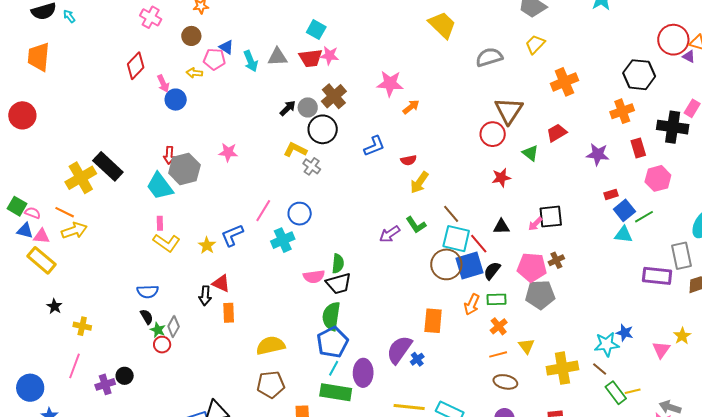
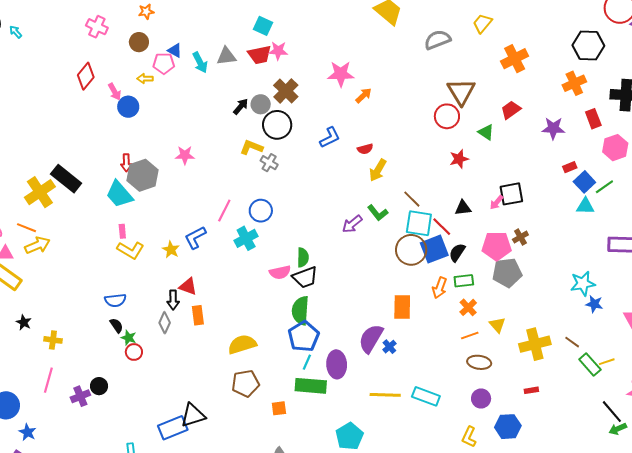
gray diamond: (174, 326) -> (165, 323), moved
cyan star: (607, 344) -> (583, 284), moved

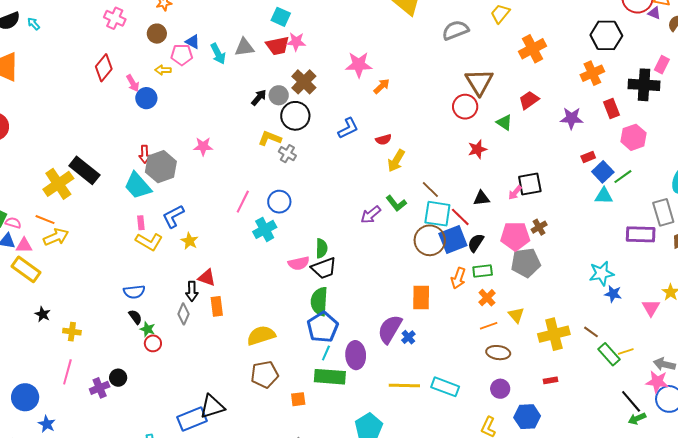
blue L-shape: (195, 238) -> (173, 216), moved

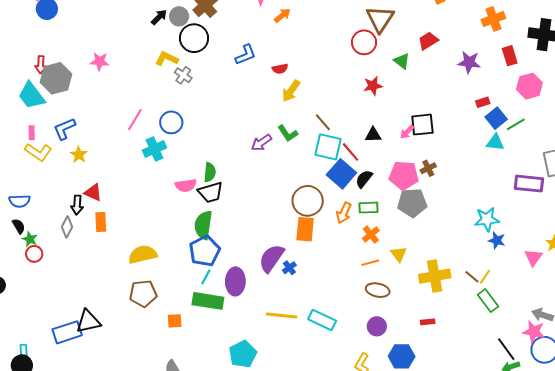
blue square: (453, 239) -> (341, 174), turned -32
brown circle: (430, 240) -> (308, 201), moved
yellow line: (626, 351) -> (485, 277), moved, turned -42

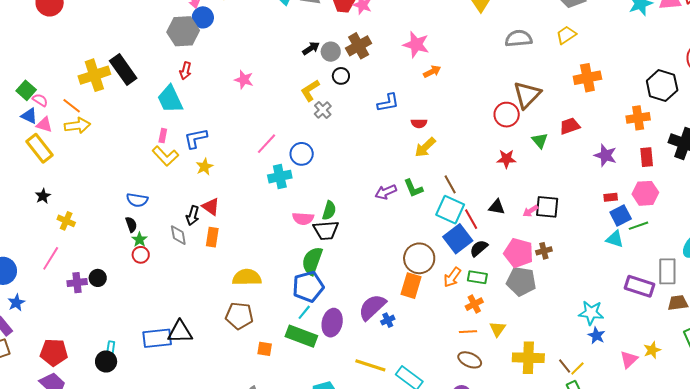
black circle: (194, 38) -> (341, 76), size x0.6
yellow L-shape: (167, 59) -> (310, 90), turned -70
gray hexagon: (56, 78) -> (183, 31), moved
pink hexagon: (529, 86) -> (645, 193), moved
gray diamond: (67, 227) -> (178, 235), turned -50

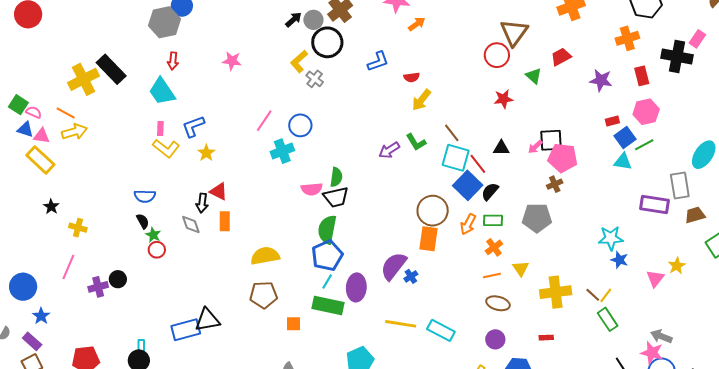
black circle: (341, 76) -> (327, 42), size x1.8
pink pentagon: (519, 253) -> (563, 158), moved

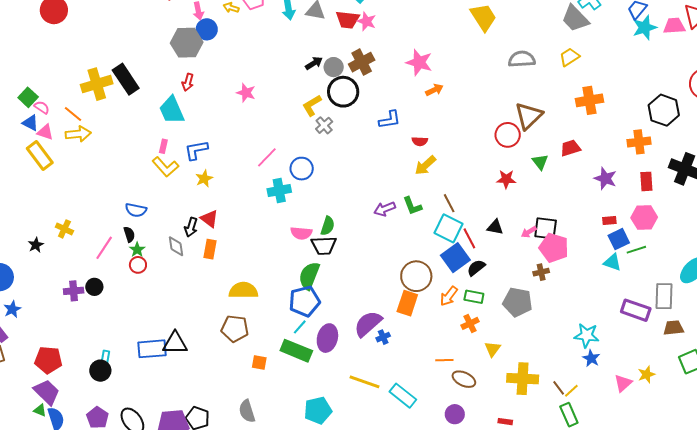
black star: (51, 207) -> (36, 245), moved
pink line: (68, 267) -> (104, 248), moved
orange line: (492, 275) -> (444, 360), moved

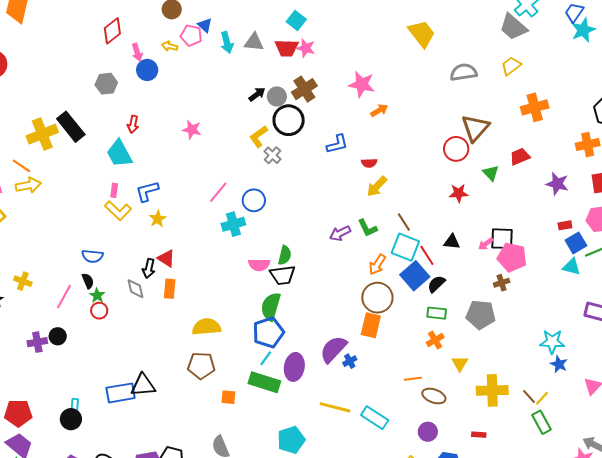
gray hexagon: (187, 43) -> (106, 84), moved, size x0.7
orange arrow: (449, 296) -> (377, 265), moved

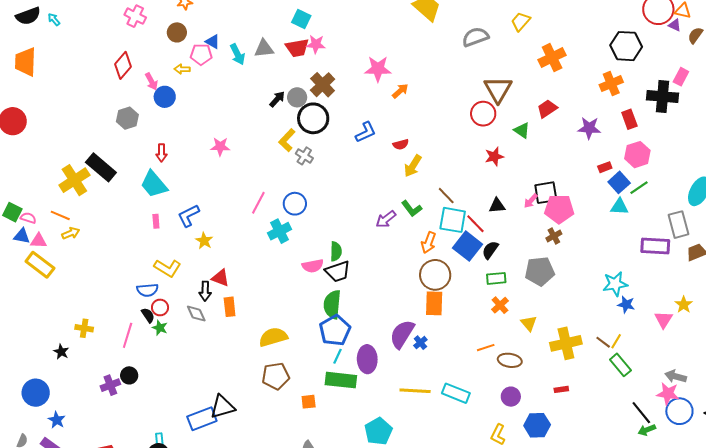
yellow arrow: (28, 185) -> (71, 233), size x0.7
yellow L-shape: (118, 211) -> (168, 268), moved
red circle: (99, 311) -> (160, 307), moved

